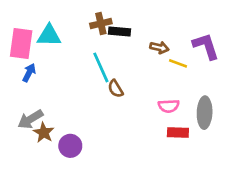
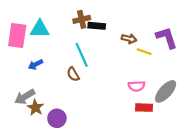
blue arrow: (29, 73) -> (35, 65), moved, turned -144
brown semicircle: (115, 89) -> (73, 74), moved
gray ellipse: (205, 113) -> (166, 91), turned 40

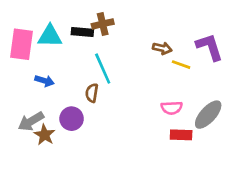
black rectangle: (97, 26) -> (82, 32), moved
blue arrow: (35, 65) -> (44, 81), turned -136
brown semicircle: (73, 74) -> (92, 93), turned 40
purple circle: (57, 118) -> (72, 119), moved

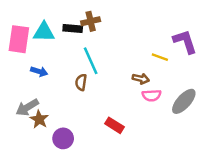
brown arrow: (162, 48) -> (141, 79), moved
purple circle: (72, 119) -> (63, 138), moved
red rectangle: (181, 135) -> (114, 125), moved, turned 30

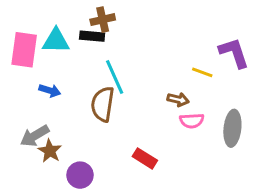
brown cross: (91, 21) -> (103, 20), moved
brown semicircle: (81, 82) -> (103, 104), size x1.6
gray ellipse: (184, 101) -> (232, 128), turned -36

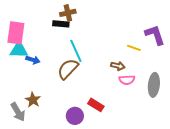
cyan triangle: (56, 41) -> (19, 50), moved
brown semicircle: (103, 104) -> (68, 69), turned 35
gray arrow: (35, 136) -> (18, 112), moved, turned -90
purple circle: (80, 175) -> (75, 116), moved

